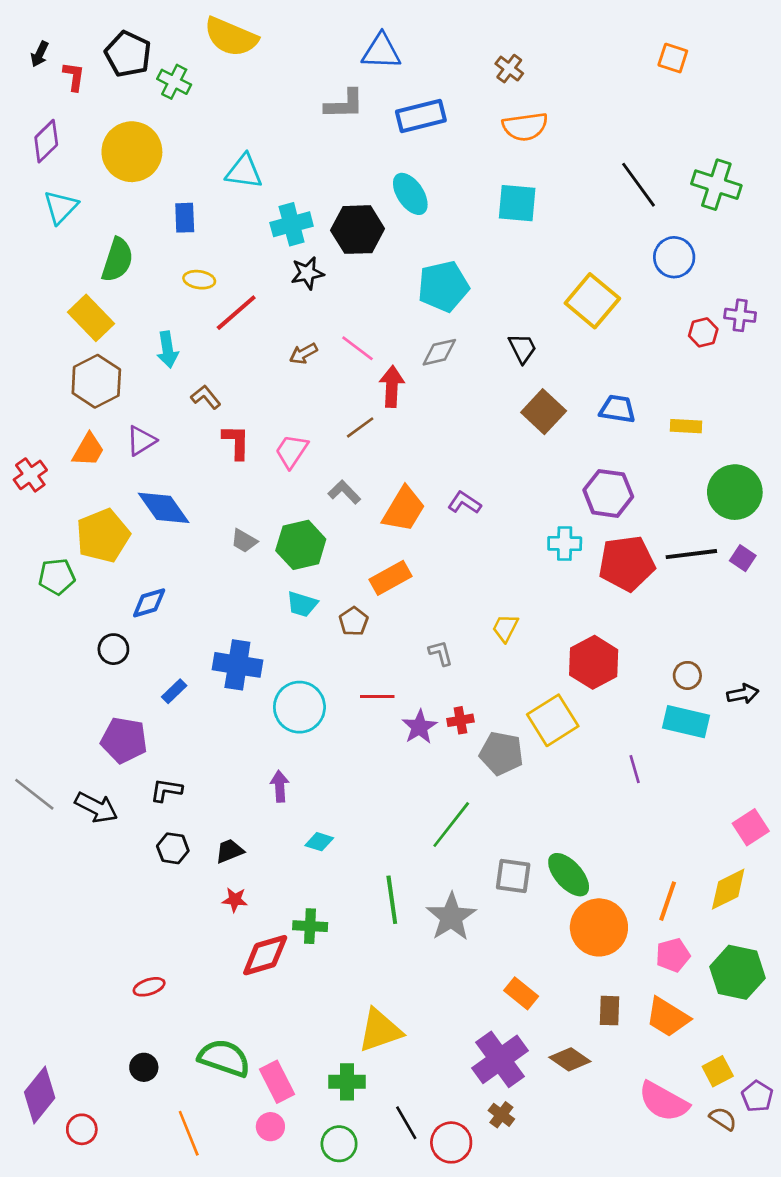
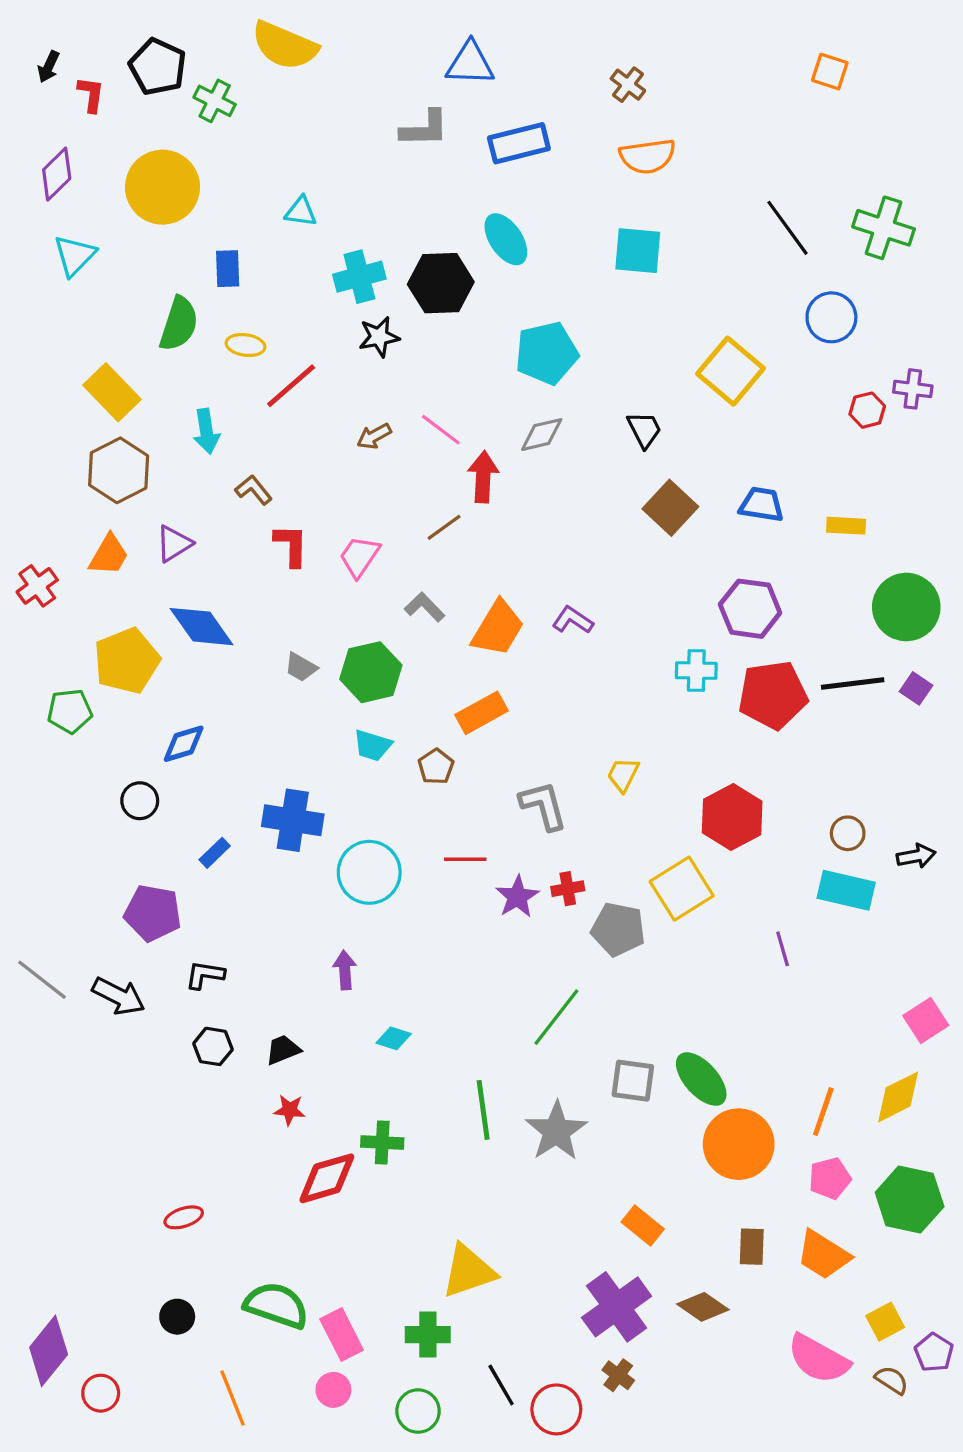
cyan triangle: (244, 171) -> (301, 212), size x0.7
green semicircle: (117, 260) -> (179, 324), moved
gray L-shape: (441, 653) -> (543, 806), size x1.6

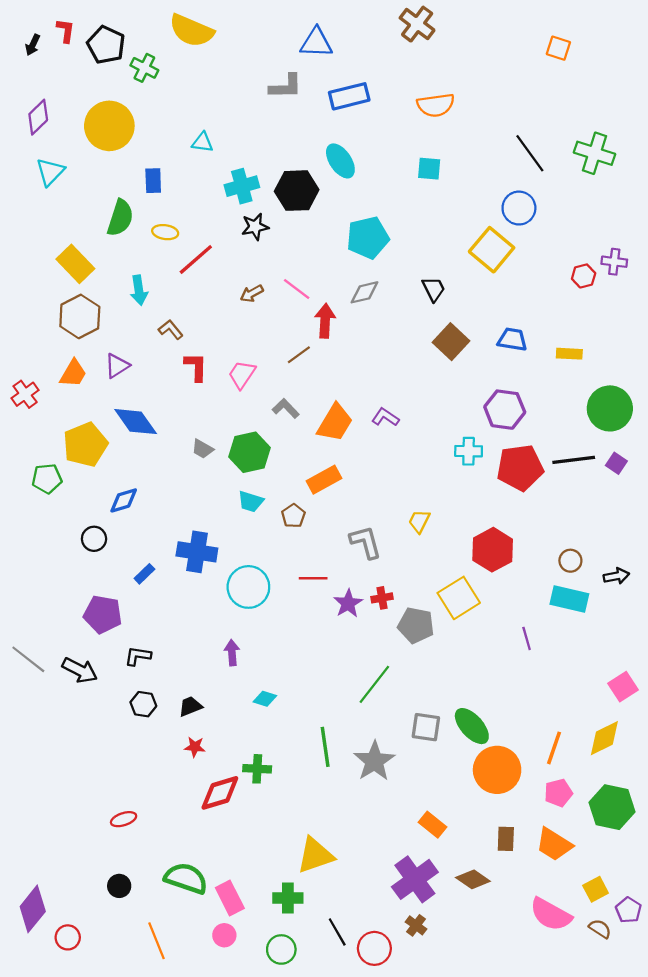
brown cross: (628, 85) -> (417, 24), moved, size x1.5
red L-shape: (91, 94) -> (66, 31), moved
cyan square: (638, 251) -> (429, 169), size x0.7
blue circle: (831, 317) -> (519, 208), moved

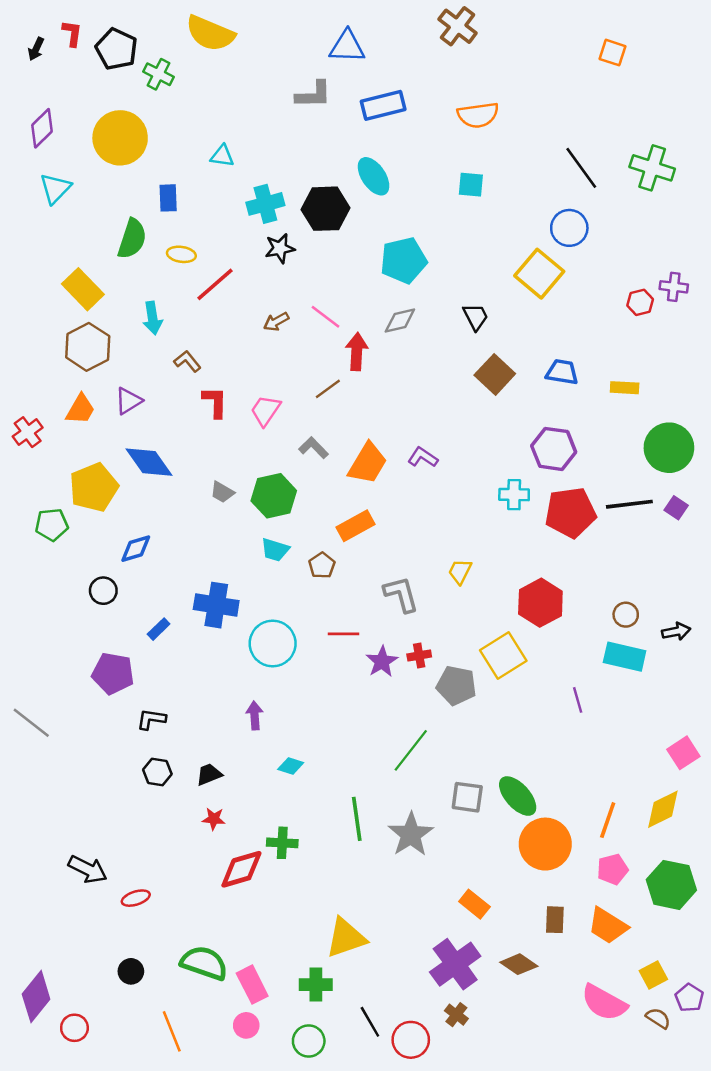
black arrow: (80, 670) -> (88, 869), moved

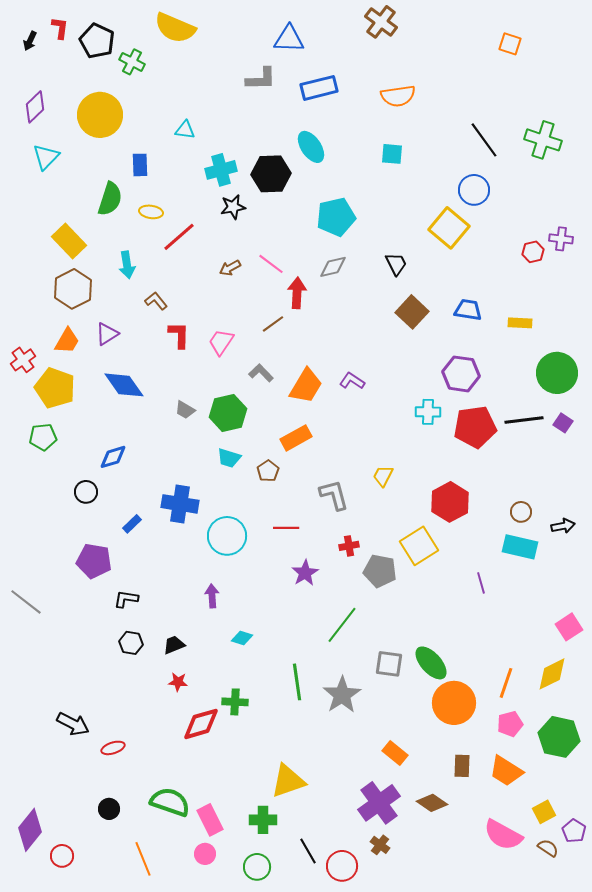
yellow pentagon: (94, 487) -> (55, 388), moved, turned -30
purple star: (382, 661) -> (305, 573), moved

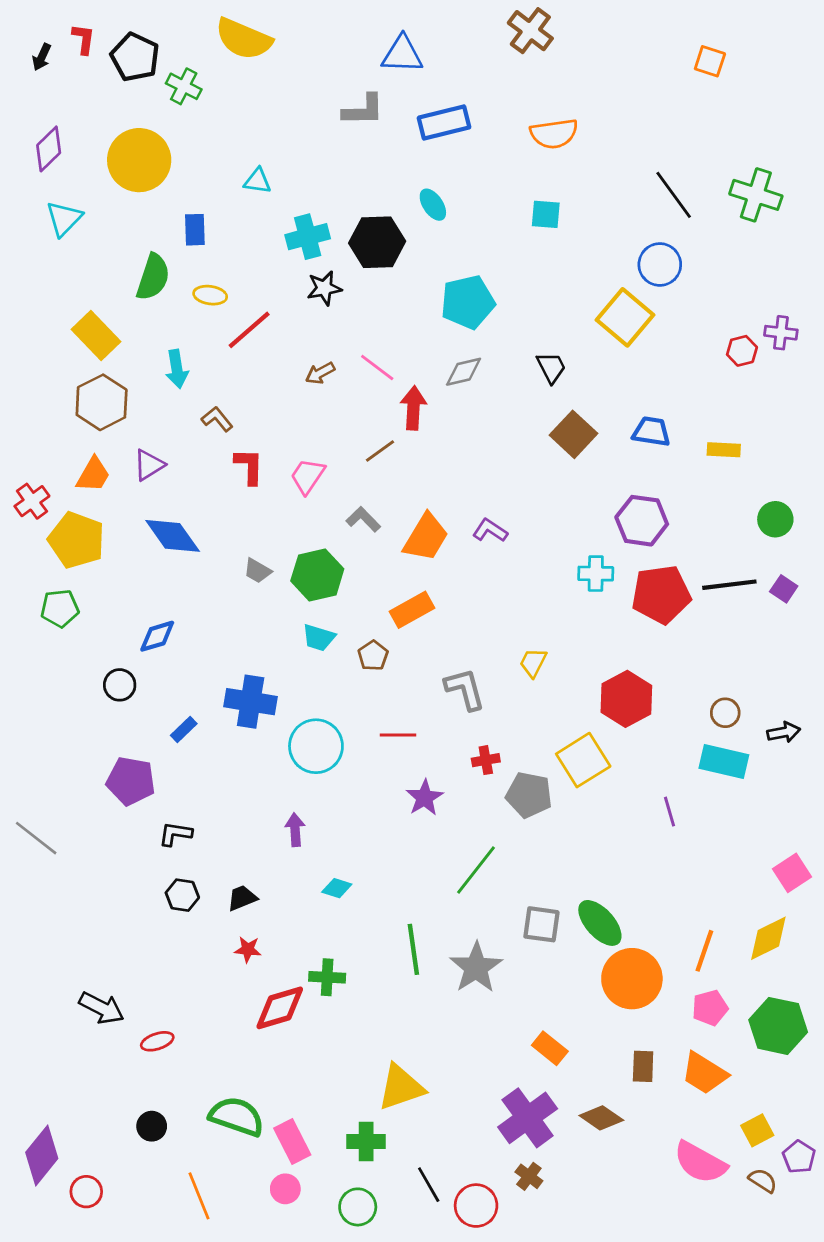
cyan ellipse: (311, 147) -> (433, 205), size x0.7
green circle: (557, 373) -> (775, 519), size x0.6

